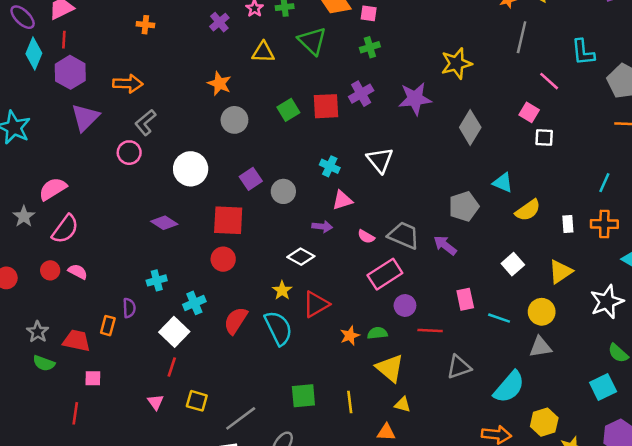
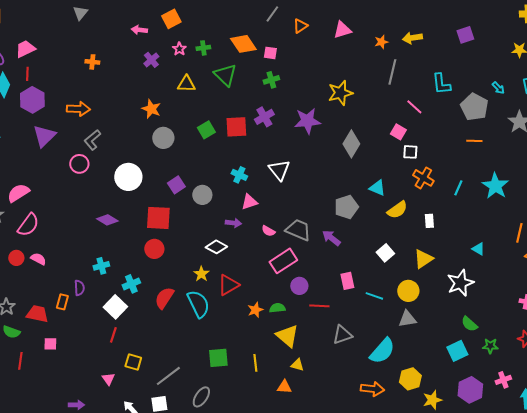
orange cross: (604, 224) -> (423, 178), moved, turned 30
pink triangle: (155, 402) -> (108, 379), moved
red line: (75, 413) -> (20, 361), moved

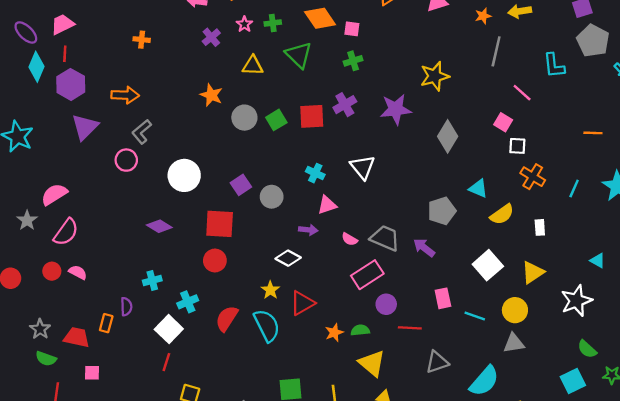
gray pentagon: (474, 107) -> (593, 41), moved
gray circle: (163, 138) -> (244, 118), moved
white square: (385, 253) -> (488, 265), size x1.4

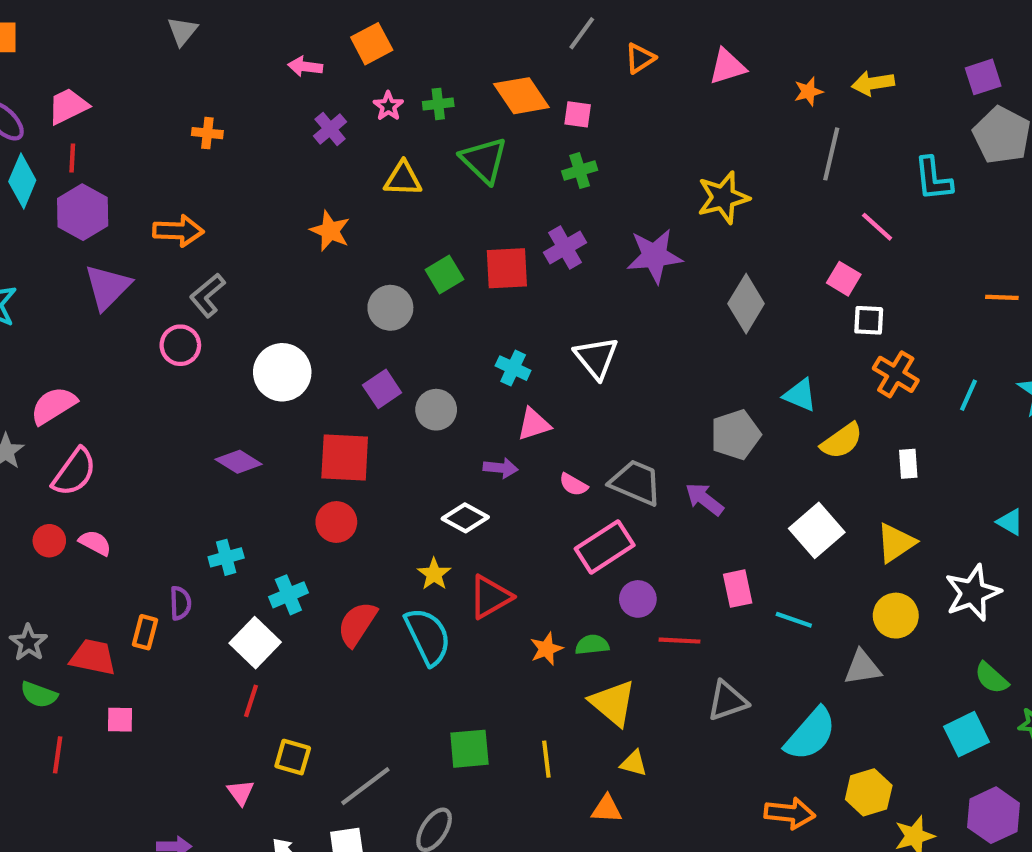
gray circle: (244, 118) -> (390, 308), moved
yellow circle: (515, 310) -> (896, 616), moved

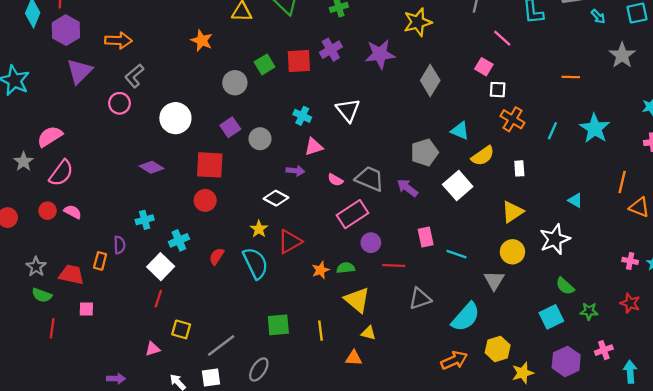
white square: (817, 530) -> (458, 186), moved
red semicircle: (357, 624) -> (217, 256), size x0.7
gray triangle: (862, 668) -> (494, 280), turned -50
pink triangle: (241, 792) -> (153, 349), turned 49
orange arrow: (790, 813) -> (454, 360), turned -30

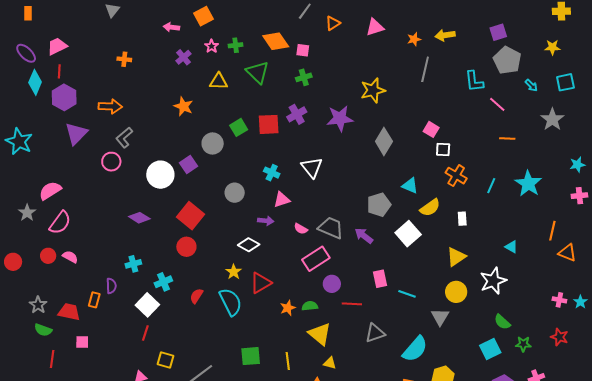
pink line: (502, 38) -> (497, 104), moved
purple square: (230, 127) -> (188, 165), moved
red square: (210, 165) -> (190, 216), turned 36

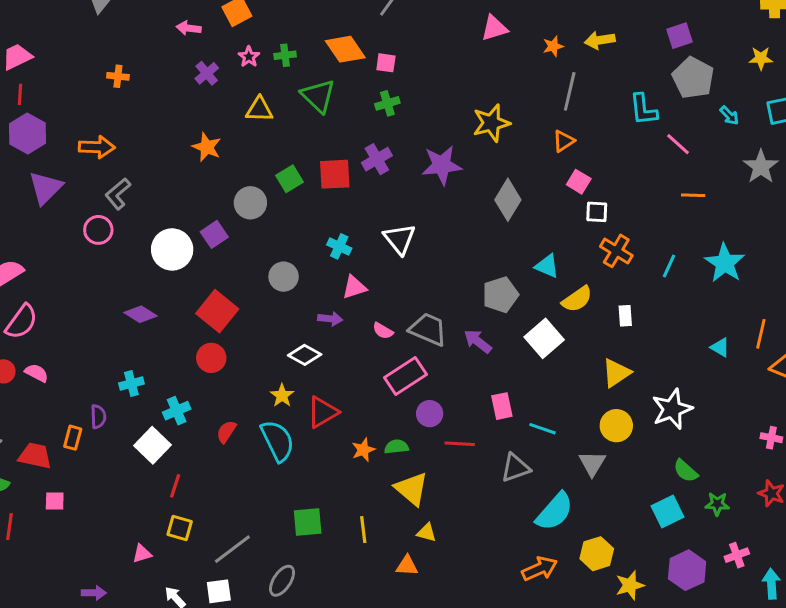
orange triangle: (333, 23) -> (564, 141), moved
cyan triangle: (511, 247) -> (720, 347), moved
red line: (145, 333) -> (175, 486), moved
gray triangle: (375, 333) -> (515, 468), moved

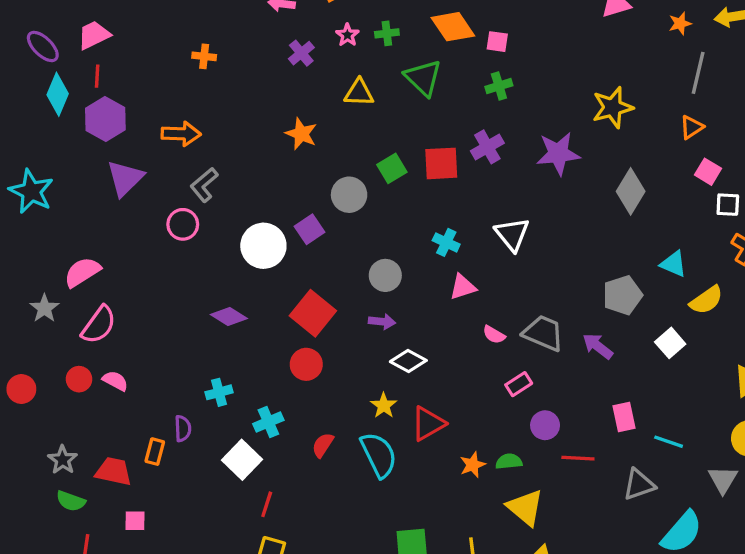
purple arrow: (330, 319) -> (382, 321), moved
white square: (544, 338) -> (670, 343), size x0.7
pink rectangle: (405, 376) -> (519, 384), size x0.6

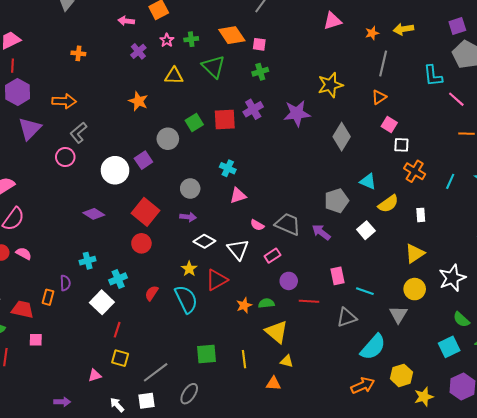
white triangle: (512, 234) -> (238, 249), moved

